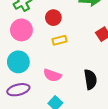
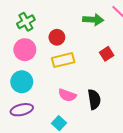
yellow rectangle: (60, 40) -> (63, 60), size x1.5
pink semicircle: (52, 75) -> (67, 95), moved

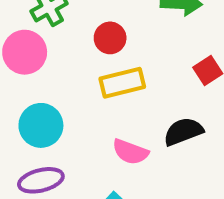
pink circle: (25, 50) -> (25, 52), moved
black semicircle: (94, 99) -> (183, 131), moved, turned -102

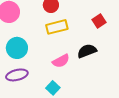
pink semicircle: (130, 152) -> (61, 61), turned -48

